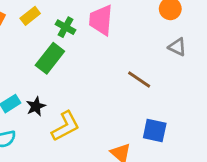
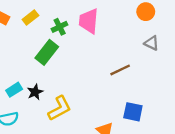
green cross: (66, 27) -> (60, 27), turned 35
brown line: (139, 80) -> (120, 70), turned -60

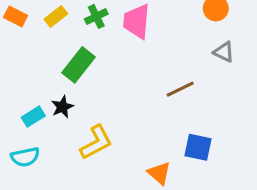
green cross: (60, 27) -> (96, 16), moved
black star: (35, 92) -> (62, 107), moved

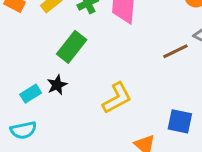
brown line: (180, 89) -> (175, 51), moved
yellow L-shape: (96, 142) -> (117, 98), moved

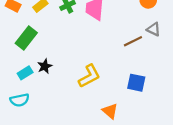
green rectangle: (72, 47) -> (26, 38), moved
blue square: (180, 121) -> (136, 83), moved

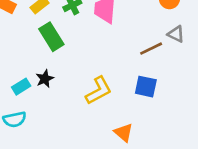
green rectangle: (26, 38) -> (51, 37), moved, turned -70
blue square: (136, 83) -> (146, 87), moved

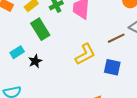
cyan rectangle: (21, 87) -> (17, 52), moved
yellow L-shape: (99, 91) -> (85, 54), moved

